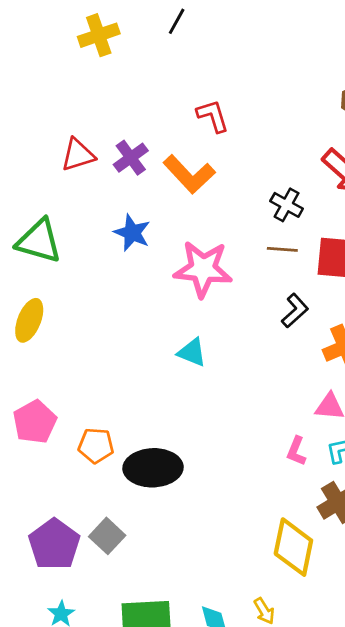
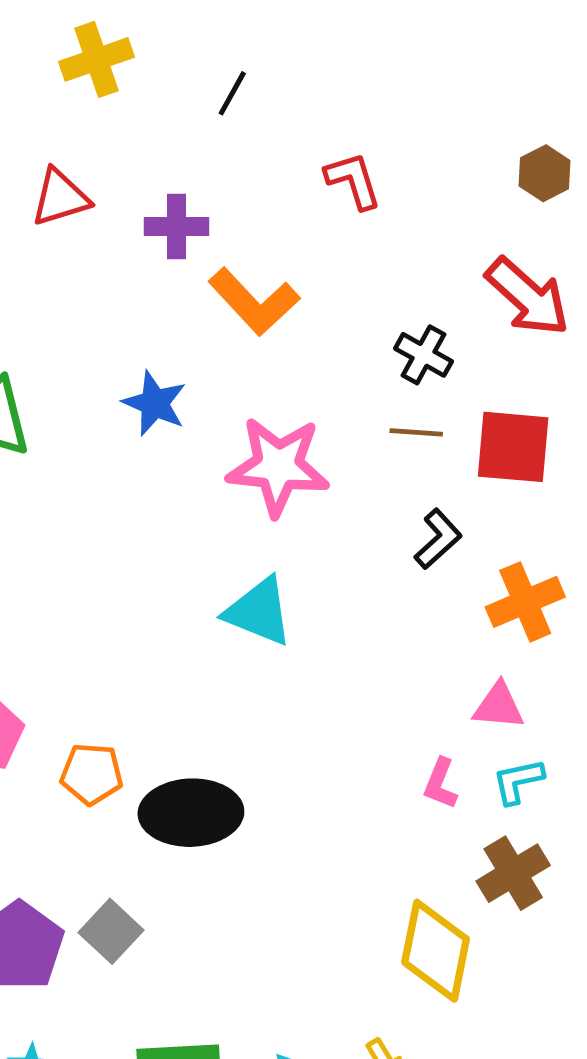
black line: (177, 21) -> (232, 93), moved
red L-shape: (213, 116) -> (353, 180), moved
red triangle: (78, 155) -> (60, 197), moved
purple cross: (131, 158) -> (176, 227), moved, turned 36
cyan triangle: (192, 352) -> (259, 612), size x1.4

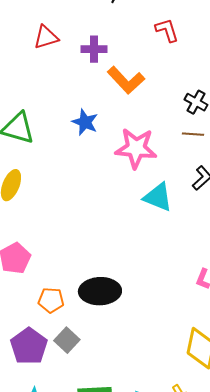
cyan triangle: (259, 612) -> (158, 197), moved
orange pentagon: (92, 774) -> (51, 300), moved

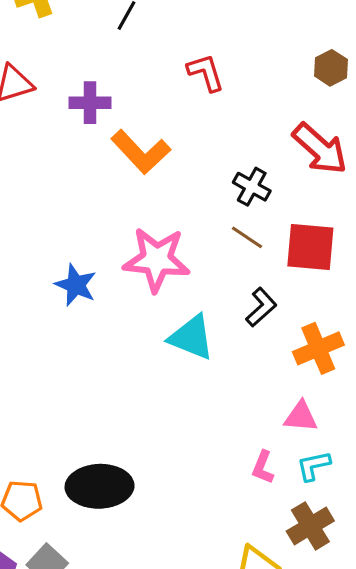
blue star: (85, 122) -> (76, 285), moved
brown line: (193, 134) -> (247, 237), turned 30

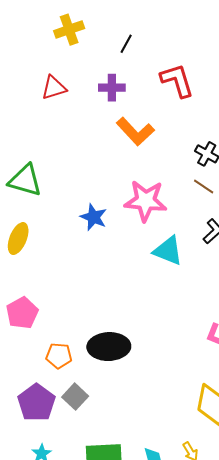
red L-shape: (206, 73) -> (177, 81), size x1.4
purple cross: (90, 103) -> (112, 88), moved

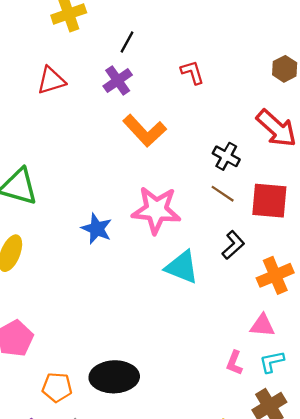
black line: (126, 44) -> (127, 42), moved
red L-shape: (177, 81) -> (192, 72), size x0.6
purple cross: (112, 88) -> (118, 80), turned -35

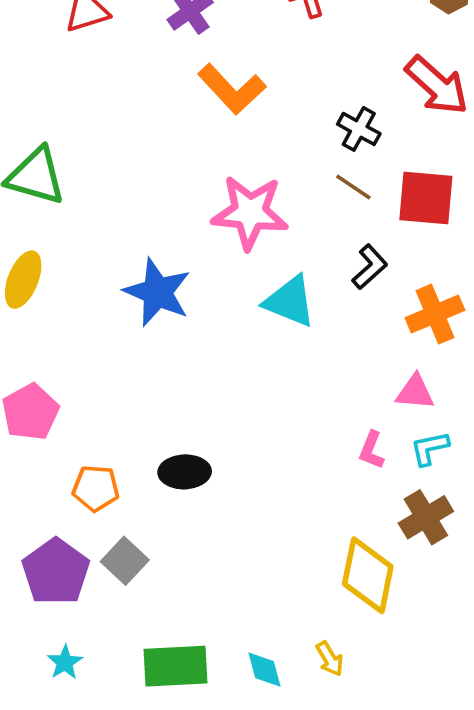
blue star: (97, 229) -> (157, 292), moved, size x1.4
black ellipse: (114, 377) -> (185, 472), size x0.7

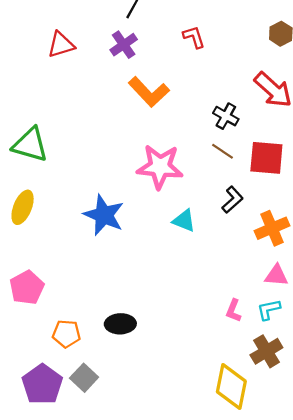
cyan triangle: (290, 301) -> (184, 221), size x0.7
pink triangle: (415, 392) -> (276, 275), moved

